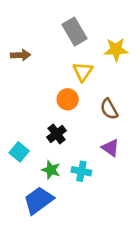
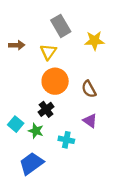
yellow triangle: (83, 72) -> (48, 52), moved
orange circle: (68, 99) -> (55, 81), size x1.5
green star: (51, 170) -> (36, 131), moved

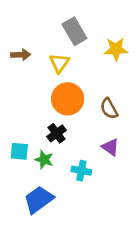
cyan square: (16, 124) -> (19, 151), turned -35

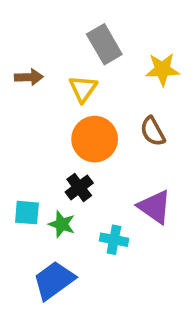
brown semicircle: (109, 109) -> (153, 131), moved
purple triangle: (110, 147) -> (155, 207), size x1.4

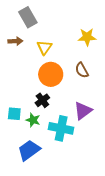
gray rectangle: (104, 44) -> (28, 17), moved
purple triangle: (155, 207) -> (83, 111), turned 48
cyan cross: (114, 240) -> (61, 128), size x1.6

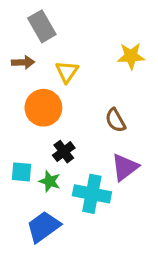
brown semicircle: (82, 70) -> (115, 120), moved
orange circle: (51, 74) -> (43, 108), moved

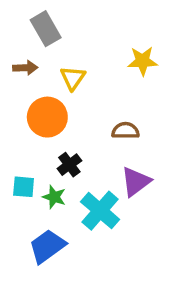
brown semicircle: (115, 120) -> (126, 131), turned 120
cyan cross: (92, 194) -> (100, 211), turned 30

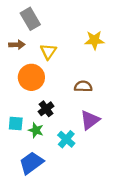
cyan cross: (100, 211) -> (66, 139), size x0.7

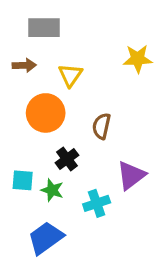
gray rectangle: (30, 19) -> (44, 28), turned -60
brown semicircle: (83, 86) -> (102, 126), moved, turned -78
cyan cross: (66, 139) -> (97, 203), turned 30

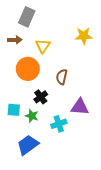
gray rectangle: (44, 28) -> (27, 17), turned -66
purple triangle: (131, 175) -> (80, 107), turned 42

